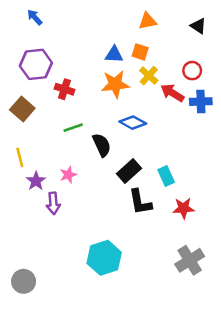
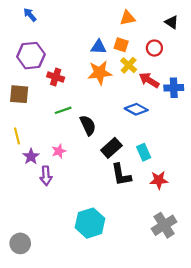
red circle: (192, 71) -> (154, 48), moved
brown square: (22, 109) -> (19, 94), turned -36
blue diamond: (133, 123) -> (136, 109), moved

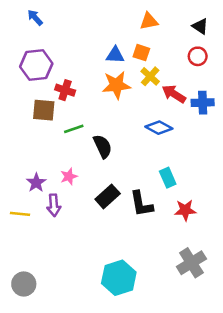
red circle: (154, 48) -> (198, 56), moved
brown square: (19, 94) -> (44, 110), moved
yellow line: (17, 136) -> (20, 214), moved, turned -70
black rectangle: (111, 148) -> (108, 196), moved
cyan hexagon: (90, 223) -> (119, 278), moved

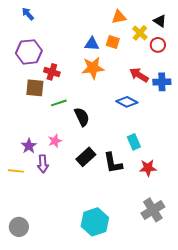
yellow cross: (150, 76) -> (140, 33), moved

